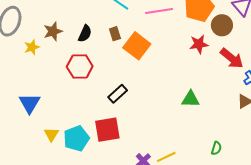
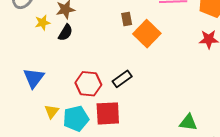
black semicircle: (85, 34) -> (65, 33), moved
red hexagon: (80, 67) -> (88, 84), moved
green triangle: (191, 99) -> (188, 122), moved

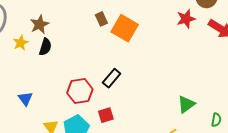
blue triangle: (34, 78) -> (25, 99), size x0.7
red square: (108, 113) -> (106, 115), size x0.6
green triangle: (188, 122) -> (186, 104), turned -30

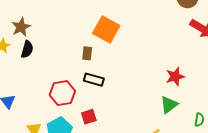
brown rectangle: (101, 19) -> (87, 53), moved, turned 32
red star: (186, 19) -> (175, 77), moved
black rectangle: (112, 78) -> (94, 80), turned 66

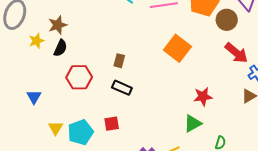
orange square: (106, 29) -> (177, 48), moved
red hexagon: (62, 93) -> (79, 77), moved

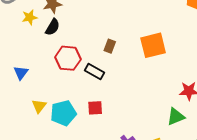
orange square: (177, 48) -> (153, 45), moved, turned 32
black rectangle: (122, 88) -> (95, 72), moved

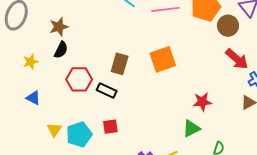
yellow star: (30, 17) -> (31, 62), moved
brown rectangle: (110, 46) -> (120, 64), size x1.5
blue triangle: (21, 73) -> (33, 98), turned -35

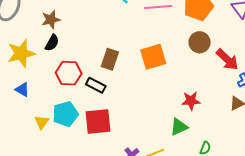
brown circle: (228, 26) -> (200, 42), moved
yellow star: (31, 62) -> (21, 53), size x1.8
red square: (110, 127) -> (98, 122), size x1.8
cyan pentagon: (79, 135) -> (65, 114), moved

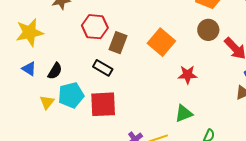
black semicircle: (52, 43) -> (55, 71), moved
orange square: (153, 57) -> (161, 42), turned -36
red hexagon: (69, 73) -> (95, 27), moved
red star: (191, 101) -> (188, 75), moved

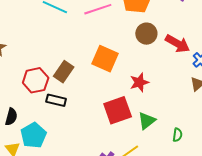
red hexagon: (95, 27) -> (36, 80), moved
brown rectangle: (118, 43) -> (64, 72), turned 30
red square: (103, 104) -> (118, 110), moved

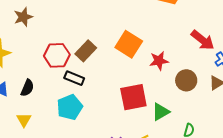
brown circle: (146, 34) -> (186, 80), moved
red star: (139, 82) -> (159, 61), moved
cyan pentagon: (34, 135) -> (70, 107), moved

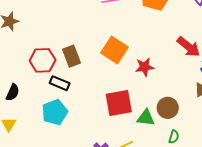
brown rectangle: (86, 51) -> (72, 56), turned -65
brown circle: (186, 80) -> (168, 108), moved
green triangle: (161, 112) -> (146, 118), turned 36

